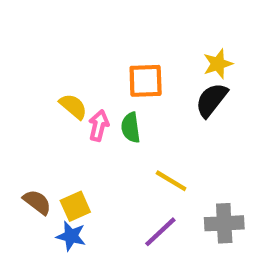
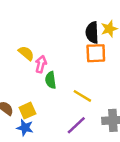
orange square: (146, 81) -> (96, 53), moved
black semicircle: (211, 100) -> (92, 32), moved, turned -40
green semicircle: (131, 128) -> (51, 80), moved

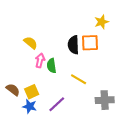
black semicircle: (92, 32) -> (73, 45), moved
pink arrow: (41, 64) -> (40, 60), moved
purple line: (76, 125) -> (57, 104), moved

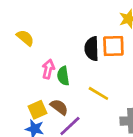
yellow semicircle: (31, 43) -> (25, 38), moved
brown semicircle: (13, 90) -> (59, 107), moved

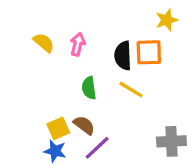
pink arrow: (48, 69) -> (78, 44), moved
yellow line: (98, 93) -> (131, 90), moved

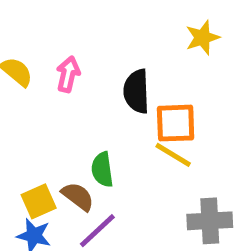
orange square: (149, 52) -> (176, 123), moved
green semicircle: (89, 88) -> (102, 170), moved
yellow line: (131, 90) -> (173, 155), moved

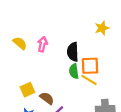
green semicircle: (102, 170) -> (74, 71), moved
yellow square: (39, 201) -> (27, 90), moved

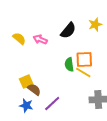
pink arrow: (43, 44) -> (40, 39), turned -80
black semicircle: (73, 52) -> (68, 30), moved, turned -138
brown semicircle: (47, 98) -> (34, 89), moved

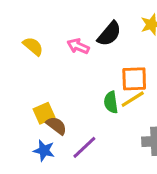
pink arrow: (40, 39) -> (78, 46), moved
green semicircle: (69, 64) -> (111, 102), moved
yellow line: (83, 72) -> (133, 99), turned -63

